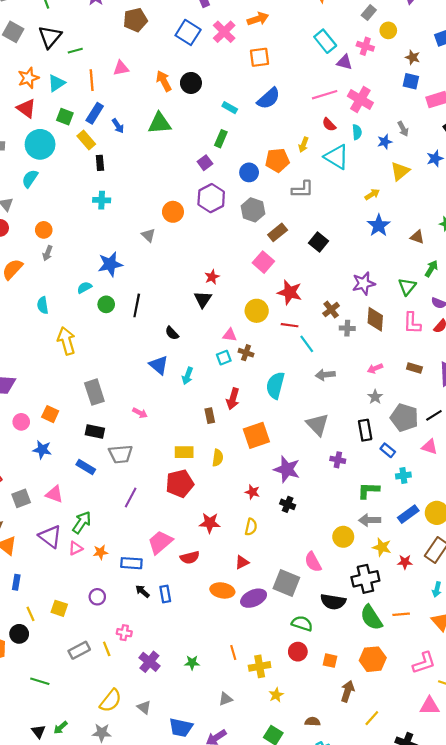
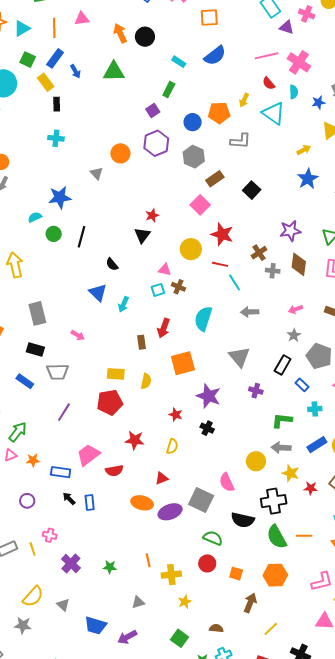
black rectangle: (365, 430) -> (283, 365), turned 36

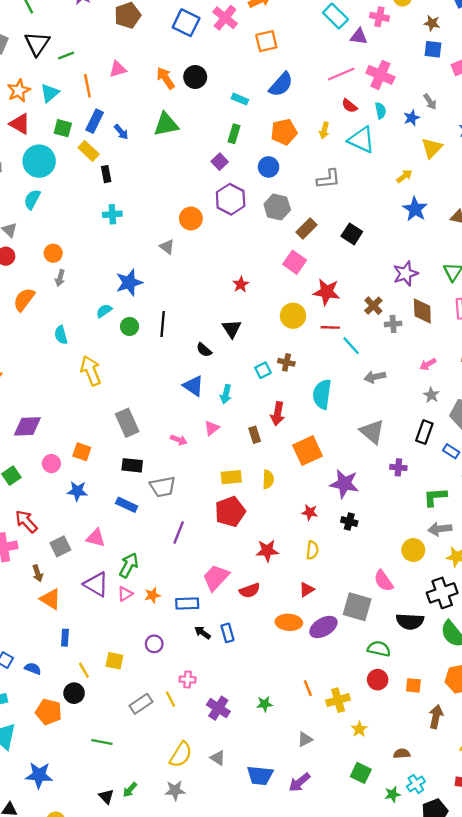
orange pentagon: (219, 113) -> (284, 132), moved
black triangle: (142, 235) -> (232, 329), moved
pink triangle: (165, 270) -> (212, 428), moved, turned -40

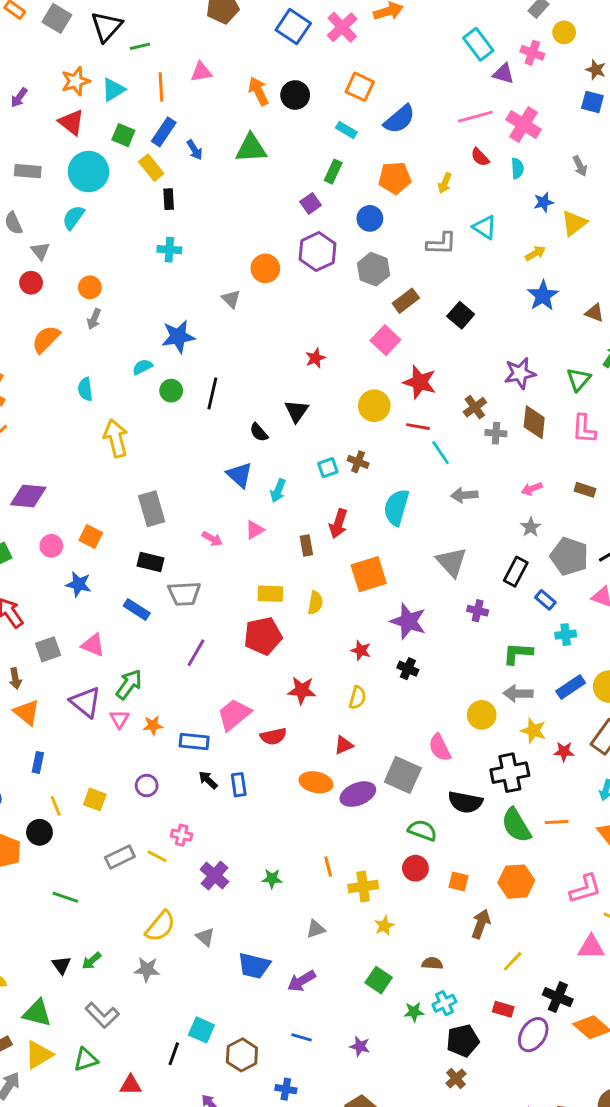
orange square: (266, 41) -> (360, 87), moved, turned 30
blue star: (412, 118) -> (544, 202), moved
cyan triangle: (361, 140) -> (485, 227), moved, size x0.7
pink triangle: (125, 594) -> (119, 719), turned -35
yellow line: (170, 699) -> (157, 856), turned -42

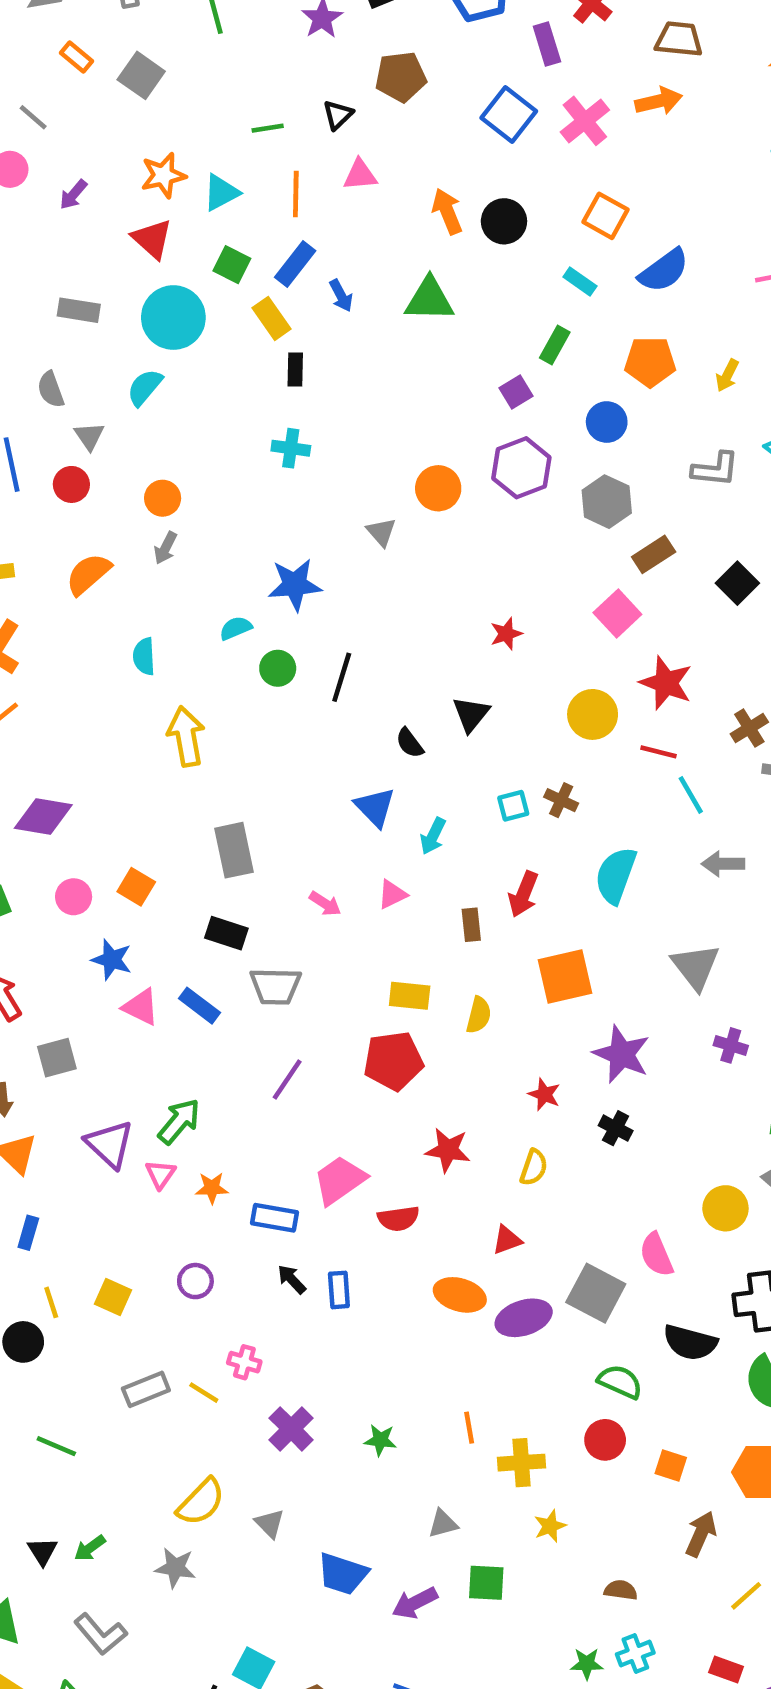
black triangle: (106, 27) -> (338, 115), moved, size x0.6
pink triangle: (93, 645) -> (141, 1007), moved
green square: (379, 980) -> (486, 1583), moved, turned -35

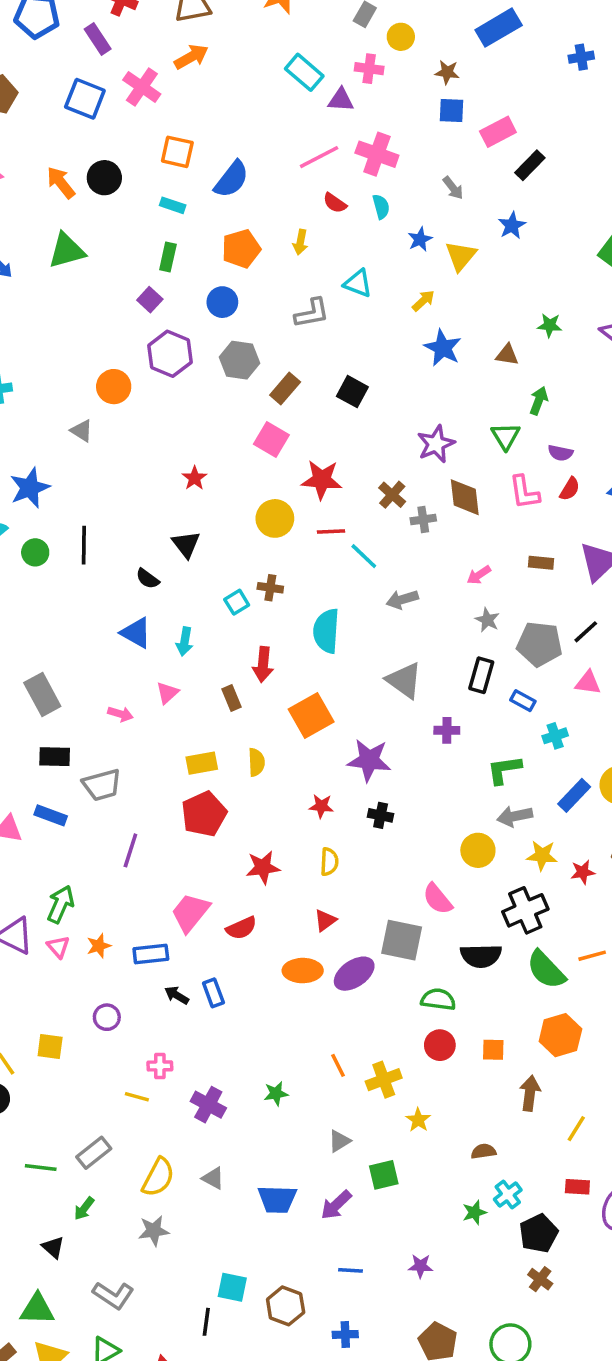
gray rectangle: (146, 1389) -> (94, 1153), moved
green arrow: (90, 1548) -> (84, 1209), moved

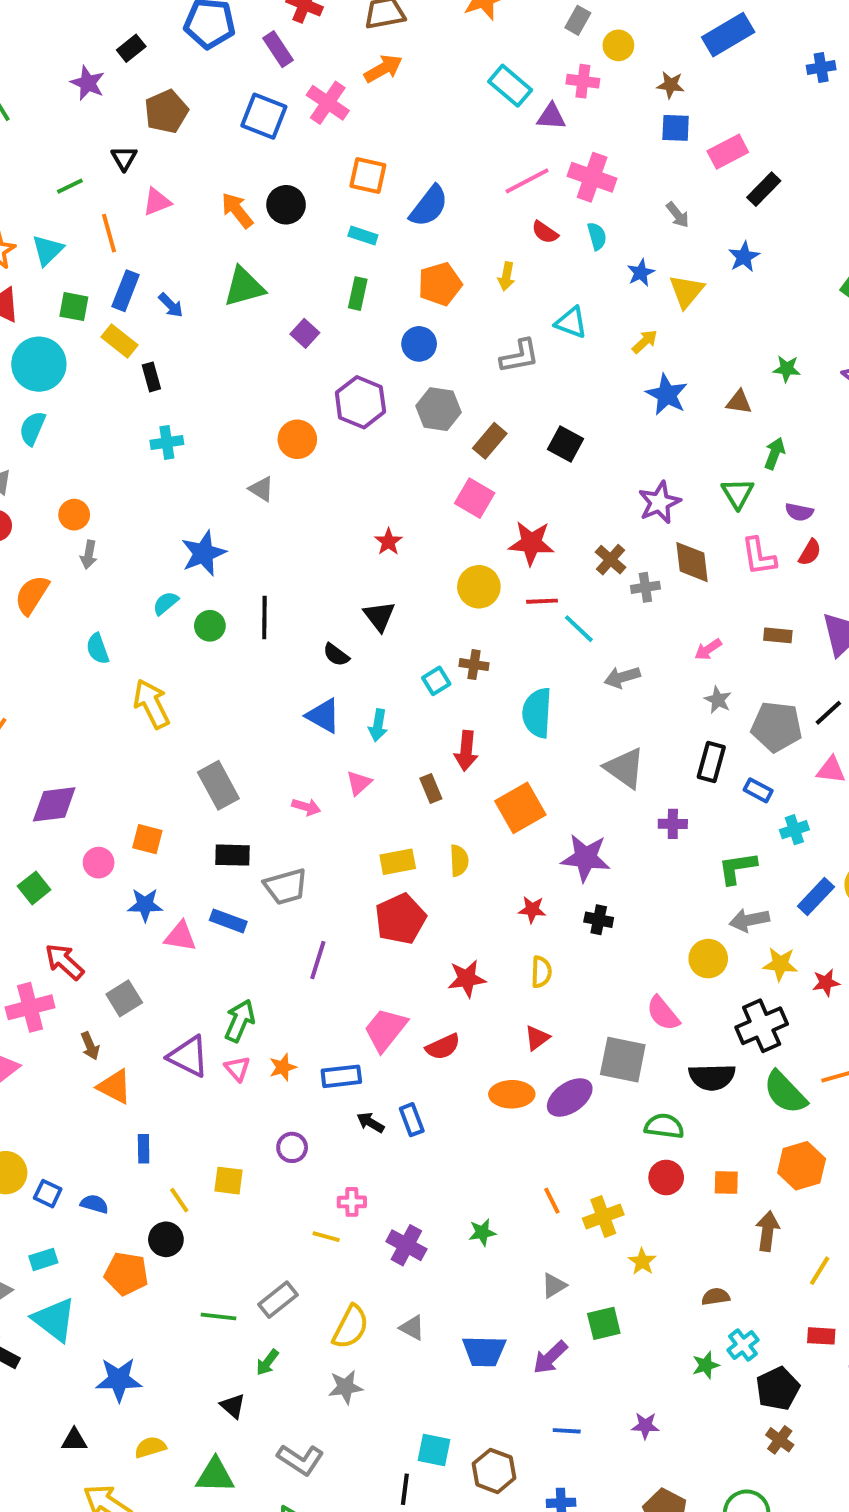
purple square: (150, 300) -> (305, 333), moved

